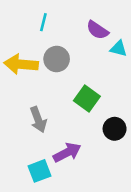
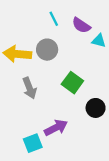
cyan line: (43, 22) -> (54, 19), moved, turned -40
gray arrow: (38, 120) -> (29, 88), moved

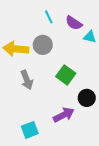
purple arrow: (56, 128) -> (64, 115), moved

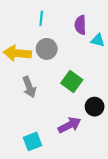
cyan line: (49, 17) -> (41, 18), moved, turned 32
purple semicircle: (74, 23) -> (80, 25), turned 54

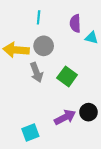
gray arrow: (29, 87) -> (36, 72), moved
black circle: (95, 107) -> (88, 112), moved

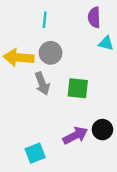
purple semicircle: (75, 23) -> (94, 17), moved
green square: (67, 76) -> (78, 88), turned -30

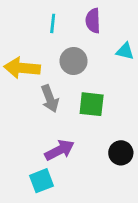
purple semicircle: (94, 17) -> (93, 21), moved
gray circle: (51, 53) -> (74, 61), moved
purple arrow: (75, 135) -> (60, 150), moved

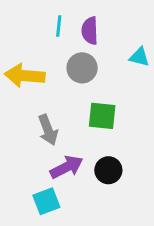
purple semicircle: (93, 21) -> (90, 31), moved
gray arrow: (50, 99) -> (48, 130), moved
black circle: (121, 153) -> (108, 170), moved

